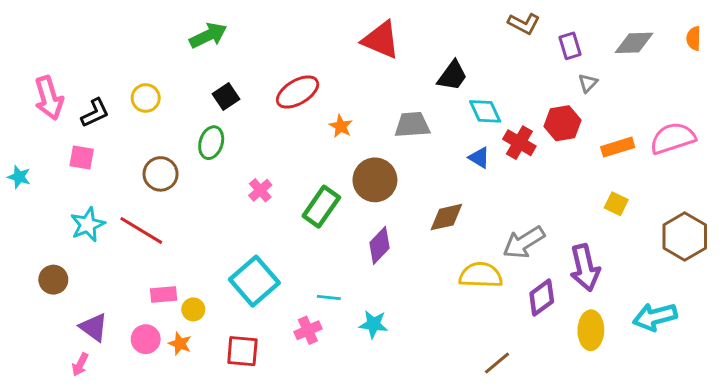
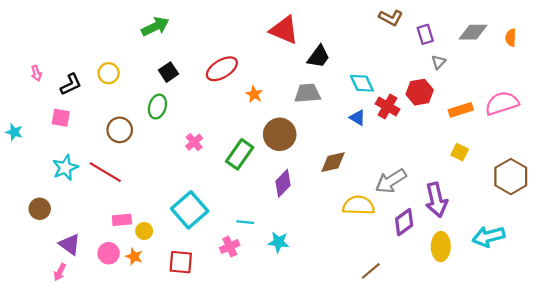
orange semicircle: (694, 38) -> (511, 38), moved
black trapezoid: (452, 76) -> (319, 57), moved
pink arrow: (49, 98) -> (36, 73), size x0.5

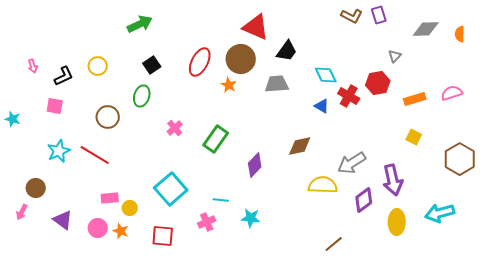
purple rectangle: (425, 34) -> (379, 15), moved
red ellipse: (222, 69) -> (200, 62), turned -32
pink semicircle: (502, 103) -> (452, 93), size x0.7
brown circle: (280, 134) -> (241, 59), moved
pink arrow: (60, 272) -> (22, 212), moved

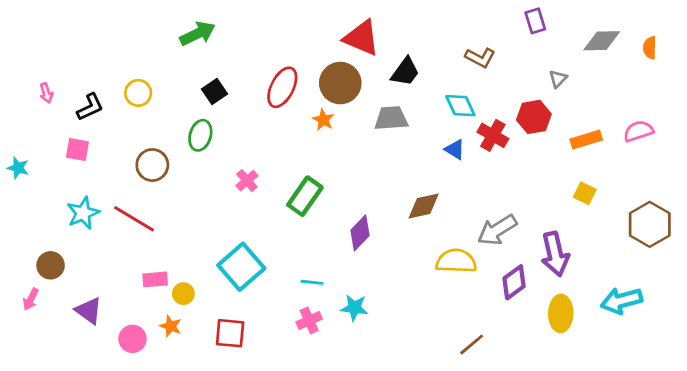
brown L-shape: (352, 16) -> (480, 58), moved
pink cross: (207, 222) -> (309, 320), moved
pink circle: (98, 228) -> (133, 339), moved

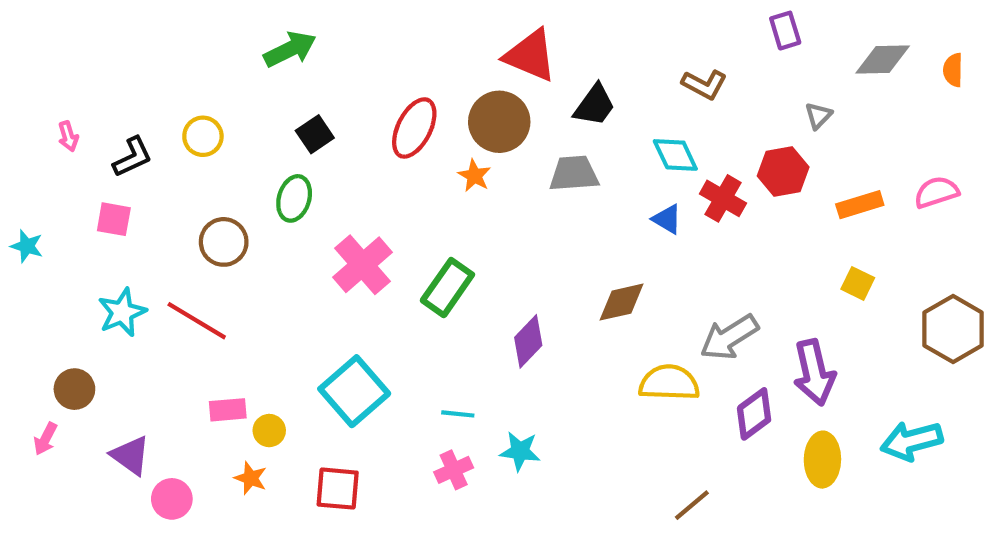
pink cross: (247, 181) -> (362, 265), size x1.8
pink circle: (133, 339) -> (172, 499), moved

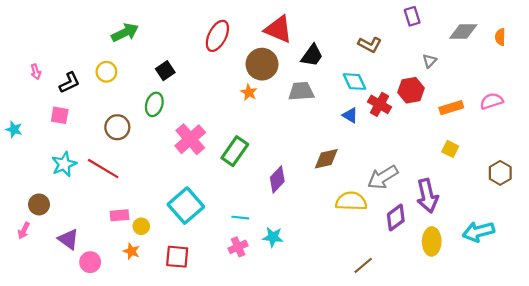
green arrow: (290, 49) -> (125, 33), moved
red ellipse: (414, 128) -> (217, 36), moved
brown hexagon: (953, 329) -> (500, 173), size x0.7

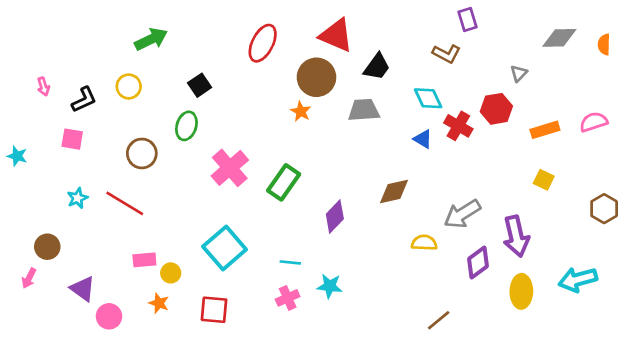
purple rectangle: (412, 16) -> (467, 20), moved
cyan star: (64, 164) -> (77, 198), size x0.7
yellow semicircle: (351, 201) -> (424, 243), size x0.7

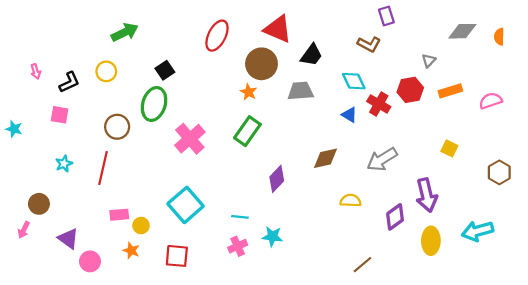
green ellipse: (186, 126) -> (154, 104), size x1.4
orange rectangle: (545, 130) -> (450, 91), moved
green rectangle: (284, 182) -> (247, 131), moved
red line: (125, 203) -> (103, 168), turned 72
gray arrow: (462, 214) -> (382, 159), moved

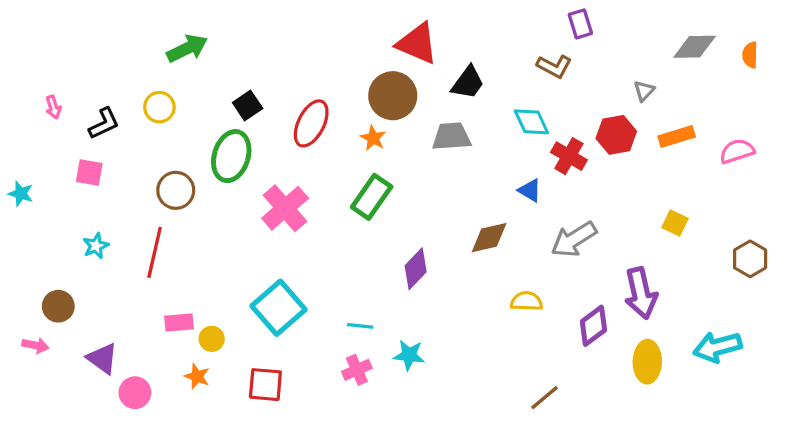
red ellipse: (217, 36) -> (311, 123), moved
blue triangle: (349, 115) -> (530, 190), moved
pink arrow: (24, 230) -> (35, 345), turned -105

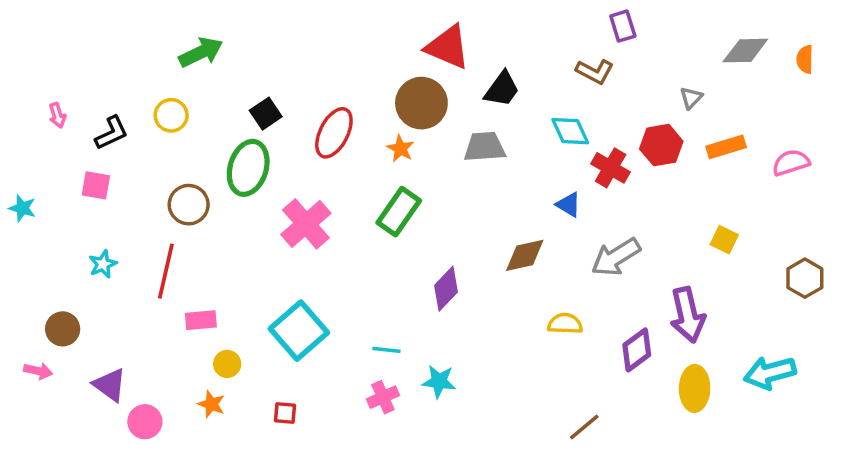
pink rectangle: (179, 323) -> (201, 320), moved
red square: (265, 385) -> (285, 413), size x0.6

